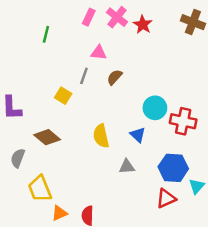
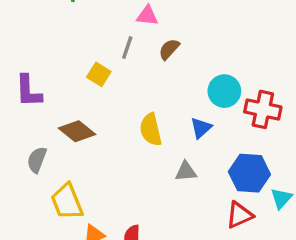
blue triangle: (138, 135) -> (201, 128), turned 35

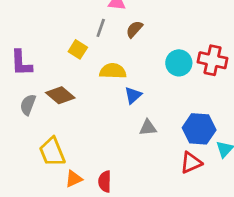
red cross: (263, 109) -> (213, 60), moved
blue triangle: (201, 128) -> (133, 95), moved
yellow semicircle: (151, 130) -> (113, 71), moved, turned 105
gray semicircle: (37, 160) -> (28, 105), moved

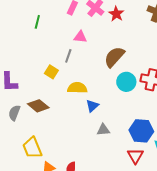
brown semicircle: (134, 29) -> (114, 57), moved, size x1.6
red triangle: (191, 163) -> (135, 156), turned -36

